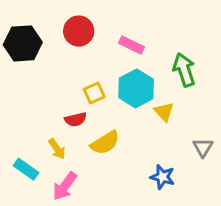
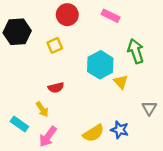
red circle: (79, 31) -> (67, 15), moved
pink rectangle: (131, 45) -> (111, 16), moved
yellow square: (94, 93) -> (55, 45), moved
yellow semicircle: (105, 143) -> (93, 133), moved

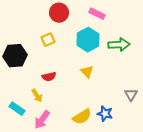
black hexagon: (17, 32) -> (15, 56), moved
green arrow: (136, 51) -> (119, 45), turned 105
cyan hexagon: (100, 65) -> (88, 40), moved
yellow triangle: (121, 82) -> (87, 72), moved

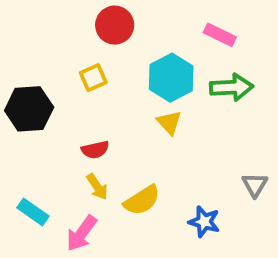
pink rectangle: (97, 14) -> (220, 35), moved
yellow triangle: (87, 72) -> (169, 122), moved
yellow arrow: (37, 96) -> (97, 187), moved
yellow semicircle: (82, 117) -> (142, 200), moved

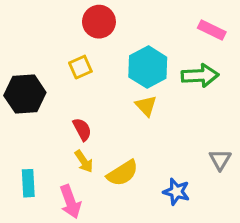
pink rectangle: (220, 35) -> (212, 30), moved
red semicircle: (95, 150) -> (82, 129), turned -105
cyan rectangle: (33, 212) -> (28, 183), turned 52
pink arrow: (82, 233) -> (70, 202), turned -56

